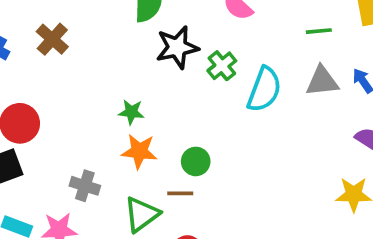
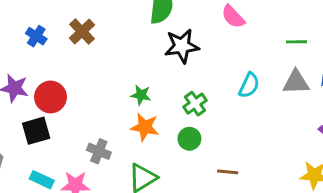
green cross: (222, 66) -> (195, 104), moved
cyan semicircle: (264, 89) -> (249, 85), size x0.7
brown line: (180, 193) -> (228, 172), moved

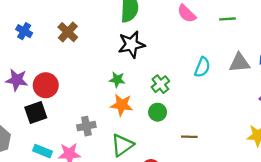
blue cross: (36, 36) -> (24, 31), moved
green line: (297, 42) -> (227, 19), moved
black star: (182, 46) -> (131, 45), moved
gray cross: (99, 151) -> (86, 126), turned -30

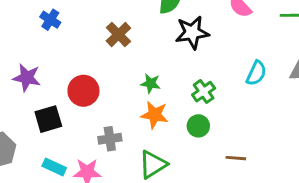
blue cross: (24, 31) -> (50, 20), moved
brown cross: (68, 32) -> (118, 34), moved
black star: (131, 45) -> (192, 33), moved
red circle: (46, 85) -> (83, 91), moved

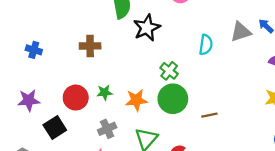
brown cross: (118, 34) -> (90, 46), turned -30
green star: (151, 83) -> (105, 92), moved
green circle: (198, 126) -> (173, 99), size x1.6

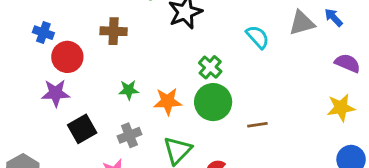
cyan semicircle: (206, 45) -> (258, 37), turned -54
red circle: (76, 98) -> (67, 57), moved
purple star: (29, 100) -> (56, 93), moved
black square: (55, 128) -> (82, 129), moved

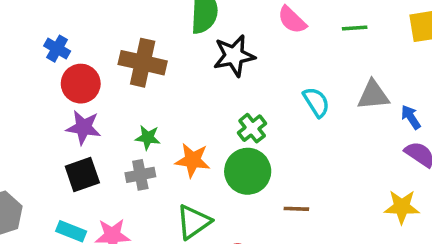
blue arrow: (334, 17) -> (411, 117), moved
brown cross: (114, 31) -> (143, 63), size x1.4
purple star: (56, 93) -> (84, 127), moved
gray cross: (129, 135) -> (140, 175), moved

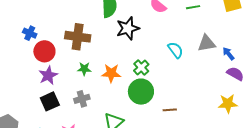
purple star: (84, 127) -> (48, 75), turned -30
green star: (148, 138) -> (84, 69), moved
orange star: (193, 160) -> (111, 73), moved

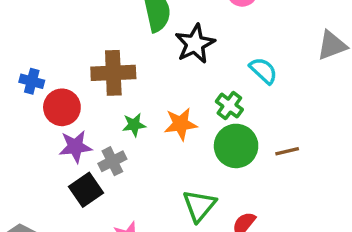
cyan semicircle: (175, 50) -> (263, 71), moved
purple star: (48, 75) -> (75, 147), turned 30
gray cross: (82, 99) -> (112, 161), moved
brown line: (170, 110) -> (287, 151), moved

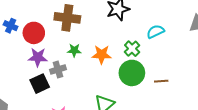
cyan semicircle: (263, 71) -> (155, 32), turned -78
blue cross: (32, 81) -> (11, 26), moved

